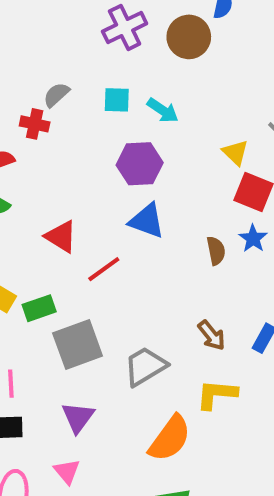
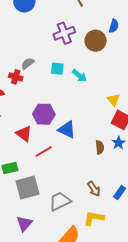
purple hexagon: (140, 164) -> (44, 114), moved

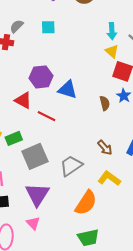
cyan arrow: (79, 76) -> (112, 31), moved, turned 56
red line: (44, 152) -> (46, 116), turned 66
yellow L-shape: (94, 218) -> (109, 178), turned 35
purple triangle: (24, 224) -> (37, 194), size x1.4

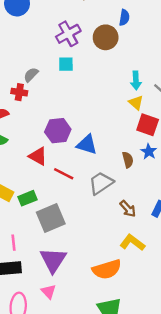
cyan square: (48, 27) -> (66, 64), moved
gray trapezoid: (71, 166) -> (101, 183), moved
orange semicircle: (86, 203) -> (107, 269), turned 40

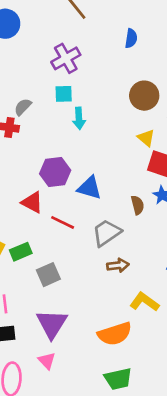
brown circle: (106, 37) -> (144, 96), moved
cyan arrow: (136, 80) -> (79, 118), moved
brown arrow: (128, 209) -> (118, 265), moved, turned -54
gray square: (51, 218) -> (48, 275), size x0.7

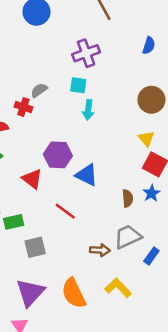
red line: (63, 222) -> (65, 211), moved
gray trapezoid: (107, 233) -> (128, 237), moved
orange semicircle: (115, 334) -> (74, 293), moved, turned 72

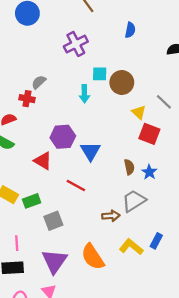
cyan square: (78, 85) -> (100, 74), moved
brown circle: (151, 100) -> (122, 83), moved
blue triangle: (87, 175) -> (90, 151), turned 40
blue star: (152, 193) -> (149, 172), moved
blue rectangle: (151, 256) -> (156, 241), moved

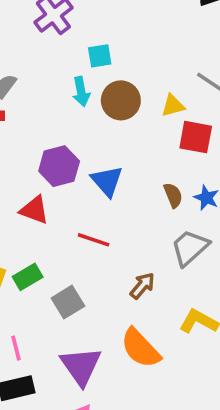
brown circle: (122, 83) -> (121, 100), moved
yellow triangle: (139, 112) -> (173, 106), turned -48
brown arrow: (111, 216) -> (142, 286), moved, turned -36

